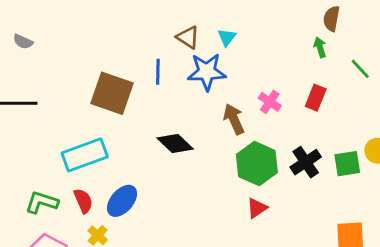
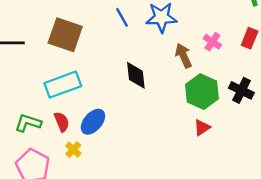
blue line: (158, 72) -> (122, 17), turned -30
brown square: (112, 93) -> (65, 35), moved
black diamond: (175, 143) -> (136, 75), turned 40
black cross: (306, 162) -> (241, 90), turned -30

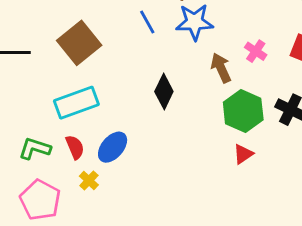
brown square: (65, 35) -> (79, 43), turned 32
black diamond: (136, 75) -> (164, 92), turned 32

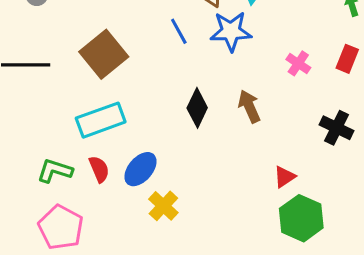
brown arrow: (221, 68) -> (249, 106), moved
green hexagon: (243, 111) -> (301, 218), moved
yellow cross: (89, 180) -> (163, 206), moved, size x1.4

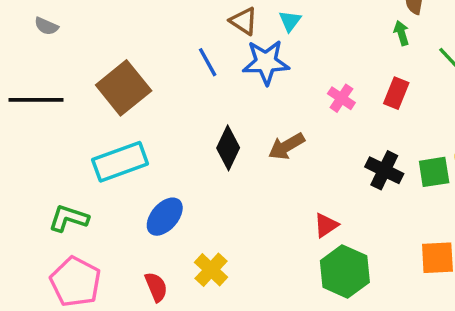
brown arrow: (249, 106) -> (286, 146), turned -96
red semicircle: (99, 169) -> (156, 287), moved
yellow cross: (163, 206) -> (211, 270), moved

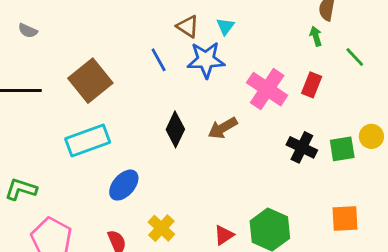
pink cross: (341, 98) -> (267, 89), size x1.8
green L-shape: (69, 218) -> (21, 189), moved
red triangle: (326, 225) -> (224, 235), moved

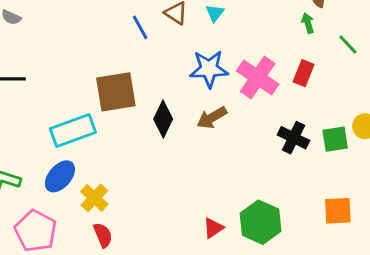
blue line: (159, 60) -> (140, 27), moved
blue star: (206, 60) -> (209, 69), moved
brown square: (90, 81) -> (116, 92), moved, turned 30
blue ellipse: (124, 185) -> (60, 176), moved
yellow cross: (161, 228) -> (94, 198), moved

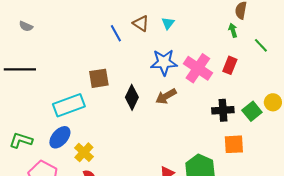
brown square: (116, 92) -> (99, 78), size x0.7
black cross: (294, 138) -> (223, 110), turned -30
green square: (335, 139) -> (252, 111), turned -30
orange square: (338, 211) -> (234, 144), moved

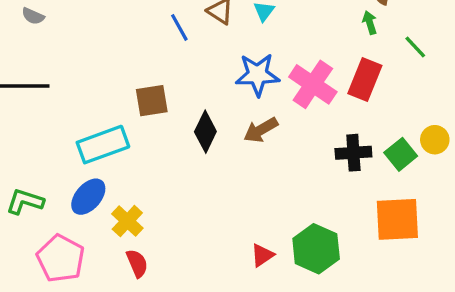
red rectangle: (230, 65) -> (365, 80), size x1.4
orange square: (234, 144) -> (397, 219), moved, size x1.4

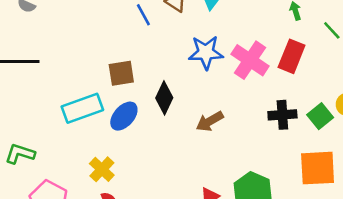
brown arrow: (261, 130) -> (210, 121), moved
blue ellipse: (88, 197) -> (124, 116), moved

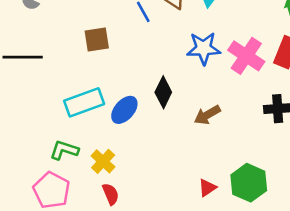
brown square: (121, 73) -> (97, 40), moved
green L-shape: (20, 154) -> (64, 150), moved

